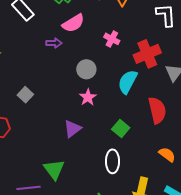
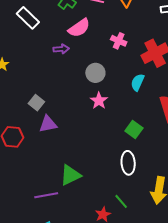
cyan semicircle: (128, 82) -> (137, 82), size x0.7
purple triangle: (73, 129) -> (48, 124), moved, turned 30
green triangle: (54, 169) -> (70, 175), turned 45

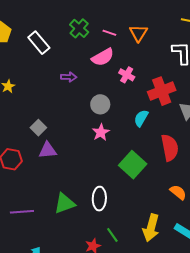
pink semicircle: (79, 28) -> (103, 57), moved
green square: (134, 130) -> (133, 165), size x1.5
white ellipse: (128, 163) -> (99, 199), moved
purple line: (46, 195) -> (22, 212), moved

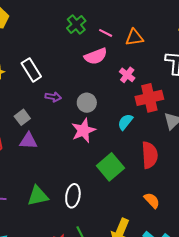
orange triangle: (138, 33) -> (134, 37), turned 42
white rectangle: (39, 43) -> (31, 70), moved
pink cross: (127, 75) -> (127, 75), moved
purple arrow: (69, 77) -> (53, 97), moved
pink star: (101, 132) -> (83, 130), size x1.4

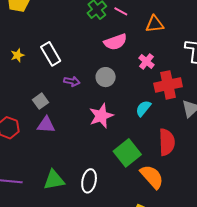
pink line: (106, 33) -> (121, 11), moved
gray circle: (87, 103) -> (106, 77), moved
orange semicircle: (152, 200) -> (152, 177), moved, size x1.5

